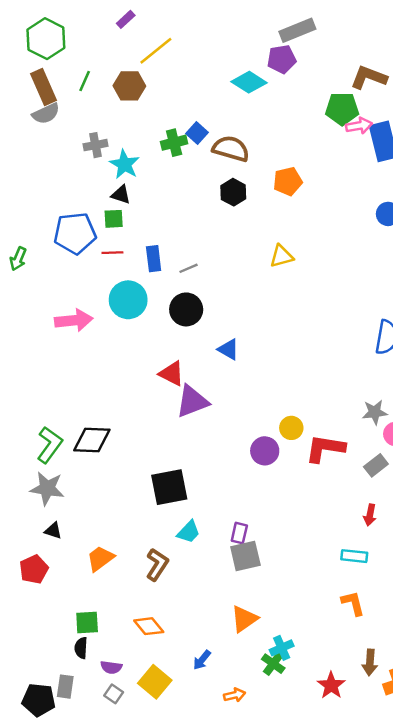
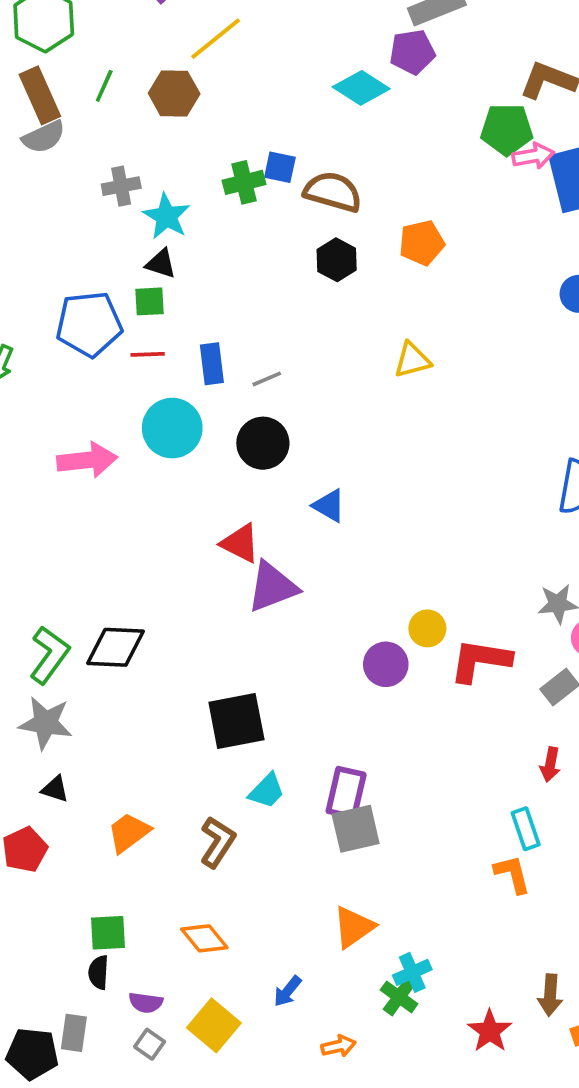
blue square: (197, 133) -> (280, 167), turned -30
purple rectangle: (239, 533) -> (346, 793), size x1.5
cyan rectangle: (354, 556) -> (526, 829), turned 65
orange L-shape: (353, 603) -> (512, 874), moved

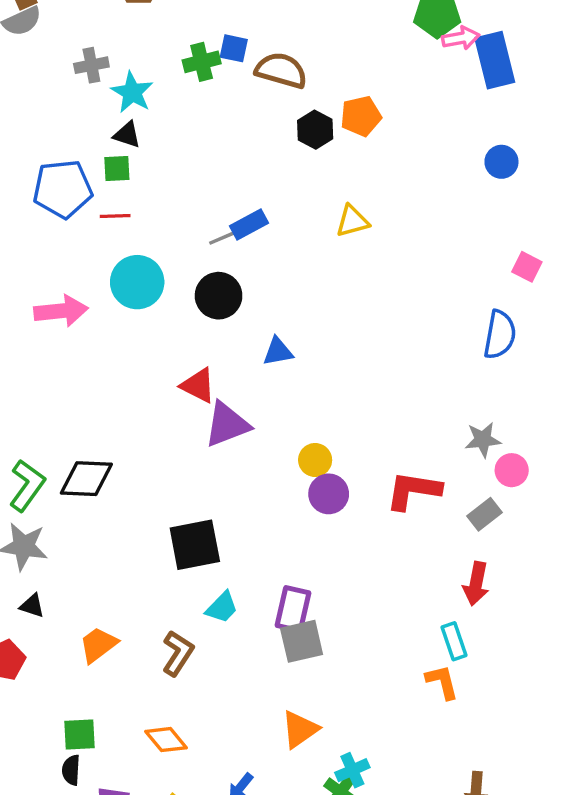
black hexagon: (337, 260) -> (315, 130), moved
blue rectangle: (212, 364) -> (249, 224), moved, turned 69
blue triangle: (329, 506) -> (278, 352), turned -40
yellow circle: (427, 628) -> (315, 460), moved
red arrow: (550, 764) -> (476, 584), size x1.4

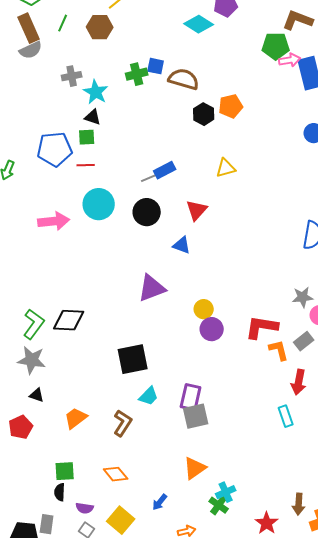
blue triangle: (278, 352) -> (182, 245), turned 30
red triangle: (198, 385) -> (197, 210), moved, turned 45
orange L-shape: (442, 682) -> (279, 350), moved

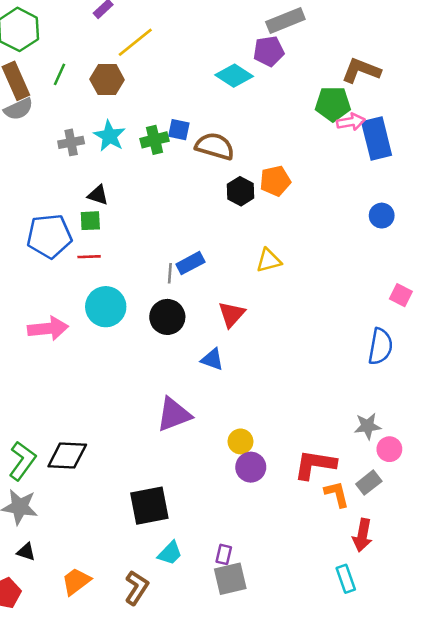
cyan star: (96, 92) -> (110, 136), moved
gray line: (149, 178) -> (170, 273), turned -63
purple rectangle: (191, 397) -> (224, 554), size x0.6

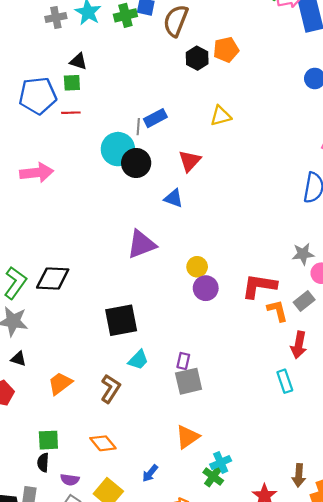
brown semicircle: (215, 146) -> (176, 21), turned -84
cyan circle: (106, 307) -> (118, 149), moved

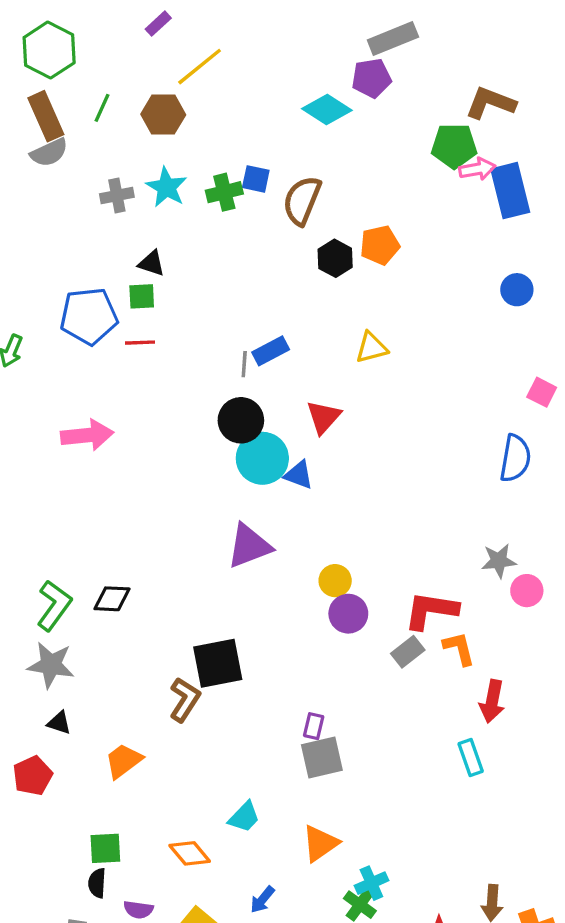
cyan circle: (118, 149) -> (262, 458), moved
black diamond: (53, 279) -> (112, 599), size x0.7
gray rectangle: (304, 301) -> (408, 652), moved
cyan trapezoid: (138, 360) -> (244, 817), moved
brown L-shape: (110, 389) -> (185, 700), moved

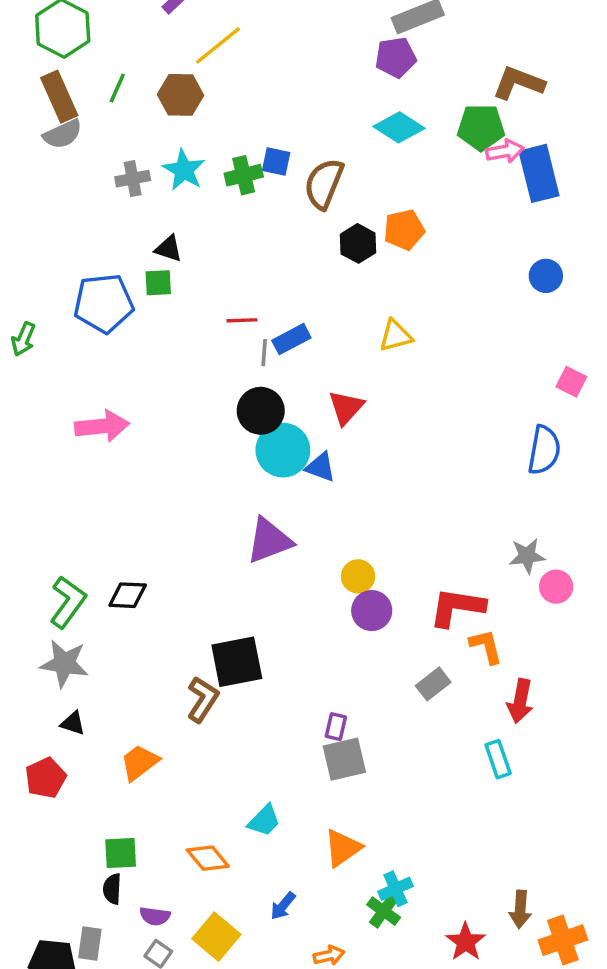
cyan diamond: (327, 110) -> (399, 127), moved
red line: (140, 343) -> (242, 320), moved
gray rectangle: (408, 652) -> (433, 684), moved

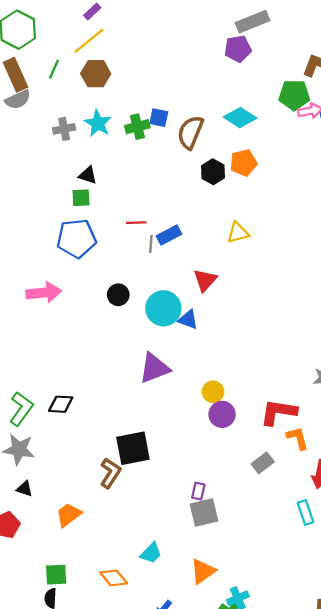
yellow line: (218, 45) -> (89, 41), moved
cyan diamond: (399, 127) -> (240, 118), moved
blue pentagon: (104, 303) -> (76, 238), moved
black circle: (261, 411) -> (118, 295), moved, size x0.7

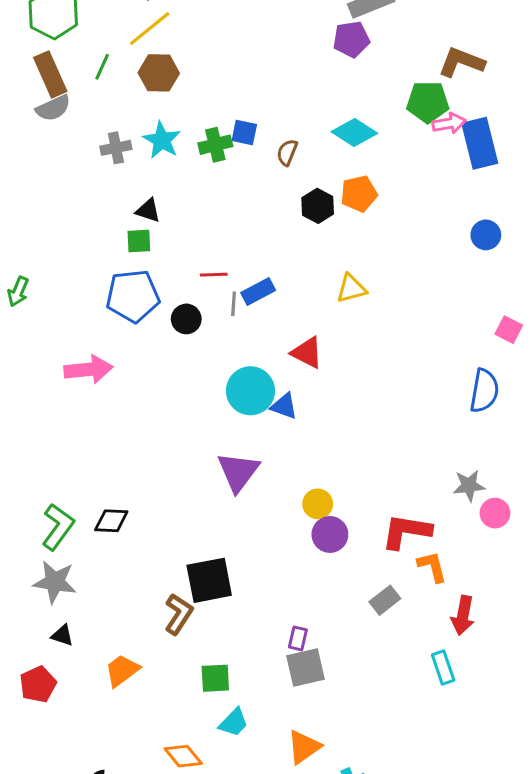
brown semicircle: (190, 132) -> (287, 152), size x0.6
red triangle: (205, 280) -> (307, 353), turned -45
black circle: (118, 295) -> (186, 319), moved
purple triangle: (154, 368) -> (238, 472), turned -32
green square: (56, 575) -> (215, 678), moved

